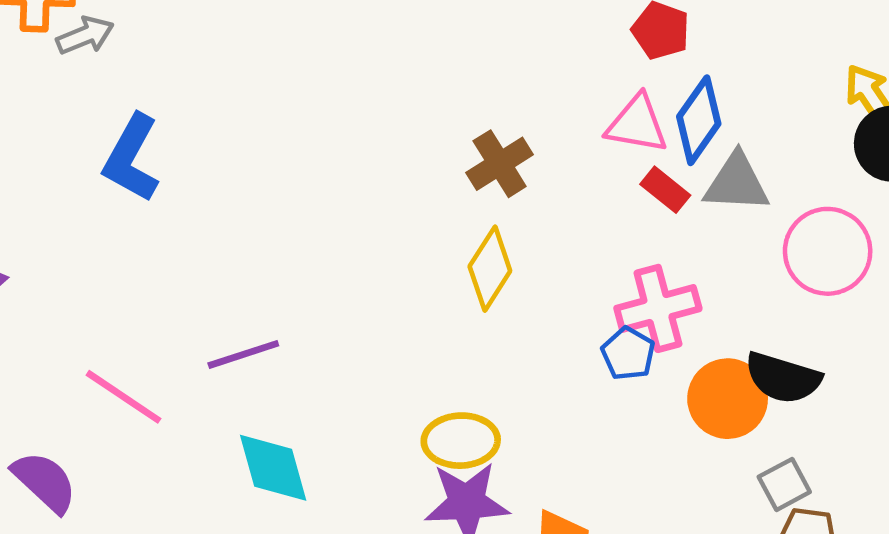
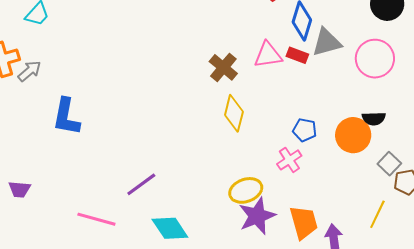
pink triangle: (637, 124) -> (268, 55), moved
pink cross: (658, 308) -> (289, 160), moved, size x0.7
black semicircle: (783, 378) -> (374, 119), size x0.7

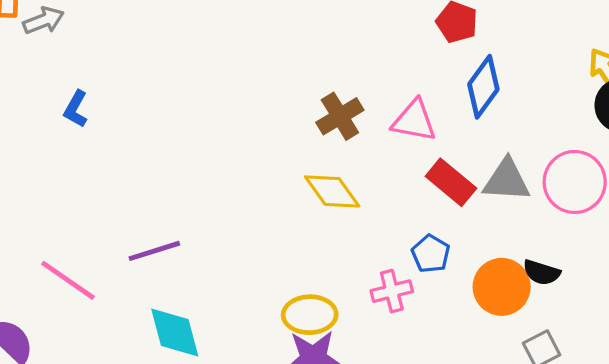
gray triangle: (327, 42) -> (507, 180), moved
red rectangle: (297, 55) -> (451, 182), moved, size x1.4
yellow diamond: (234, 113) -> (332, 191), turned -69
blue L-shape: (66, 117) -> (76, 109), size x0.6

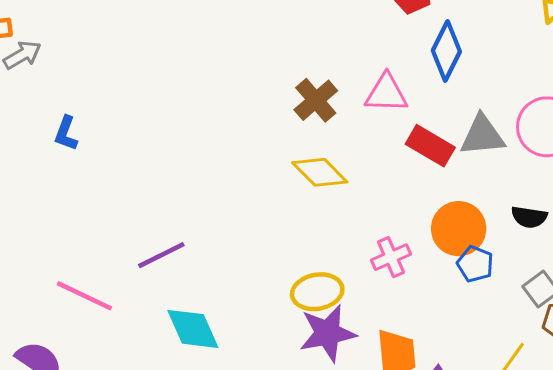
blue pentagon: (431, 254) -> (475, 264), moved
orange circle: (502, 287) -> (459, 229), moved

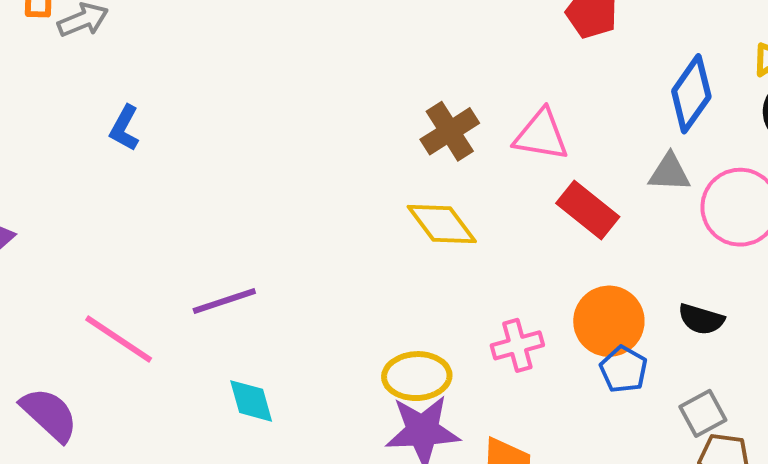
blue diamond: (446, 51) -> (691, 94), moved
gray triangle: (482, 135) -> (669, 172), moved, size x0.7
cyan diamond: (193, 329) -> (251, 401), size x0.7

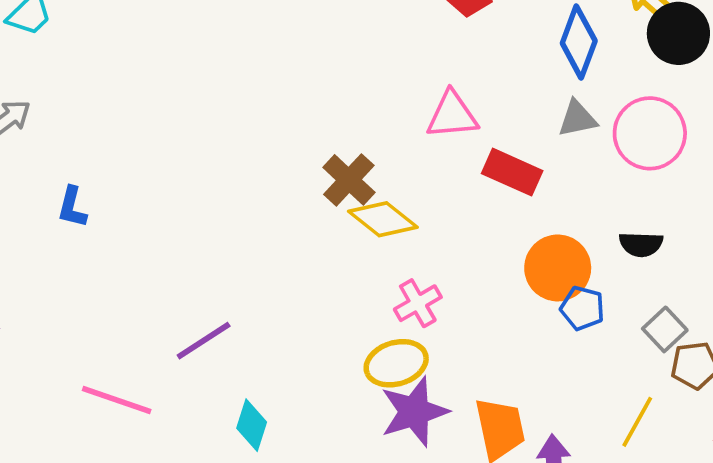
brown cross: (450, 131) -> (349, 180), moved
pink cross: (517, 345) -> (418, 303), moved
cyan diamond: (251, 401) -> (252, 425), turned 48

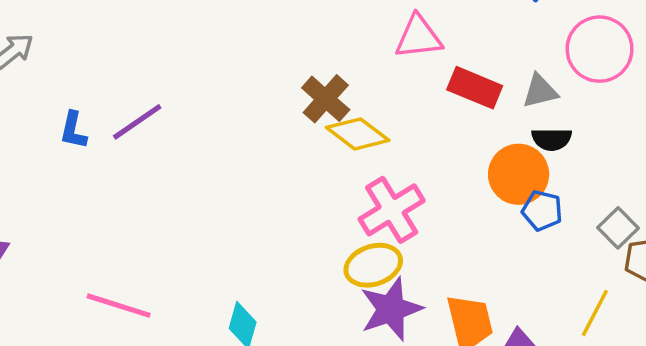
gray triangle: (577, 119) -> (540, 91), moved
black semicircle: (641, 244) -> (552, 139), moved
pink cross: (418, 303) -> (392, 210), size x1.5
purple line: (204, 341) -> (137, 122), moved

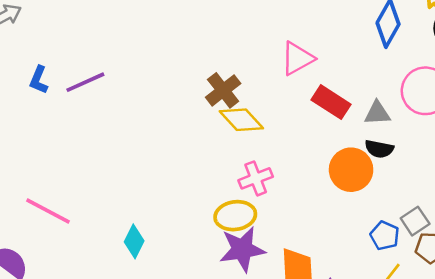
pink triangle: (418, 37) -> (297, 58), turned -33
pink cross: (392, 210) -> (256, 178), size x0.7
blue pentagon: (542, 211) -> (385, 236), moved

